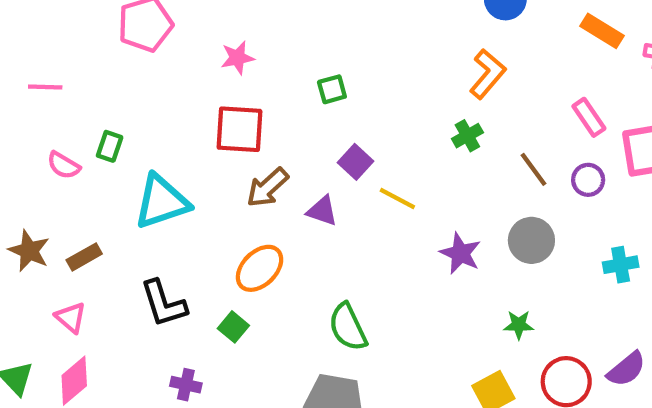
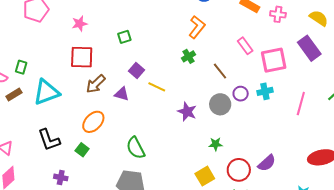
purple circle: (588, 180) -> (241, 94), moved
brown rectangle: (84, 257) -> (14, 95), moved
cyan cross: (621, 265) -> (265, 91), moved

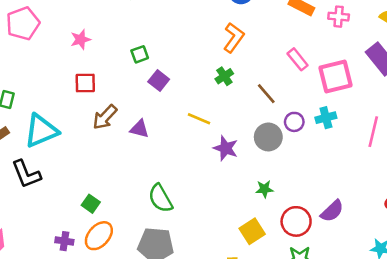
red square: (82, 57) -> (85, 83), size x0.7
purple square: (137, 70) -> (159, 81), moved
yellow line: (157, 87) -> (199, 119), moved
orange ellipse: (93, 122) -> (99, 236), moved
black L-shape: (49, 140) -> (26, 174), moved

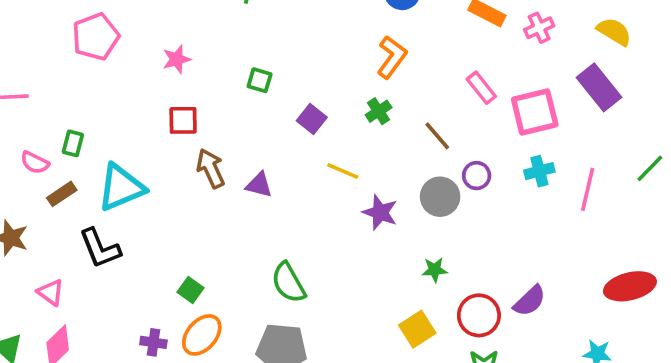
pink cross: (339, 17) -> (539, 28), turned -30
green square: (140, 54) -> (260, 80), turned 36
purple square: (159, 81) -> (312, 119), moved
brown arrow: (105, 117) -> (211, 168), turned 112
cyan cross: (326, 118) -> (539, 171), moved

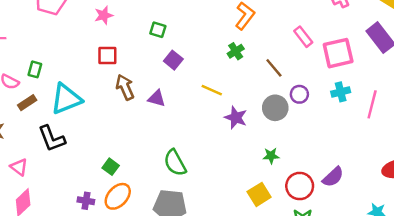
purple square: (312, 119) -> (173, 60), moved

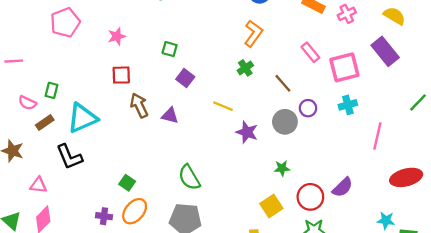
pink line: (372, 104) -> (377, 136), moved
pink triangle: (19, 167) -> (38, 185), turned -30

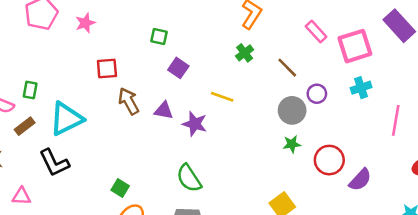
pink star: (117, 36) -> (85, 23), moved
purple star: (247, 132) -> (195, 124), moved
green star: (282, 168) -> (292, 144), moved
red circle: (310, 197) -> (329, 160), moved

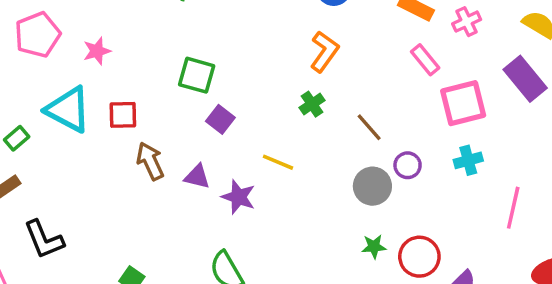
pink rectangle: (316, 31) -> (425, 60), moved
green square: (159, 37) -> (197, 75), size x1.5
green rectangle: (30, 90) -> (17, 138), turned 36
cyan triangle: (66, 119) -> (68, 110), moved, turned 51
green star: (292, 144) -> (374, 247), moved

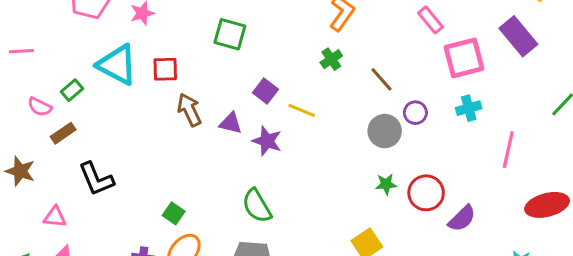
purple square: (220, 119) -> (265, 91), moved

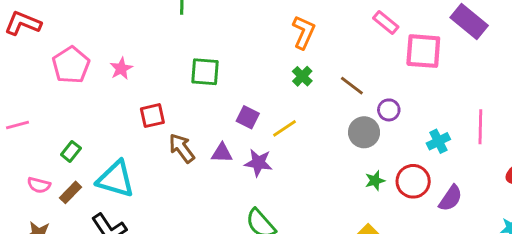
pink square: (464, 58) -> (423, 51), turned 30
cyan triangle: (117, 65) -> (116, 179), moved
pink semicircle: (40, 107) -> (39, 185), moved
cyan cross: (469, 108) -> (438, 141), moved
yellow line: (302, 110) -> (284, 128), turned -45

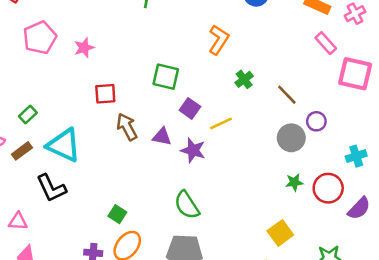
orange L-shape: (304, 32) -> (219, 40), moved
green square: (205, 72) -> (166, 77), moved

